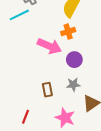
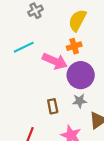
cyan line: (19, 15) -> (24, 47), moved
purple circle: (74, 60) -> (81, 75), size x1.6

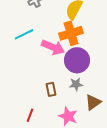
orange cross: (74, 46) -> (71, 33), size x1.6

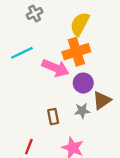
purple circle: (77, 60) -> (83, 83), size x0.7
brown triangle: (93, 102) -> (102, 100), moved

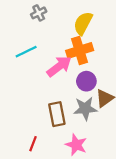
pink arrow: (55, 68) -> (59, 66), turned -60
gray star: (82, 111) -> (85, 108), size x1.5
brown rectangle: (53, 117) -> (57, 114), size x1.5

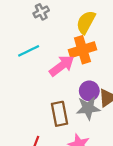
purple circle: (86, 81) -> (89, 91), moved

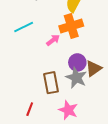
pink arrow: (62, 66) -> (53, 40), size x0.6
gray star: (88, 108) -> (76, 78), turned 30

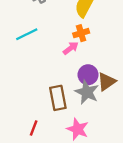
orange cross: (71, 26) -> (81, 33), size x0.6
pink arrow: (53, 40) -> (71, 48), moved

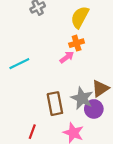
cyan line: (27, 34) -> (19, 64), moved
purple circle: (88, 75) -> (94, 109), moved

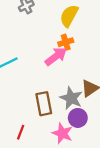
pink arrow: (67, 57) -> (56, 56), size x1.5
purple circle: (94, 109) -> (78, 118), moved

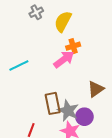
yellow semicircle: (69, 16) -> (63, 21), moved
gray star: (71, 98) -> (68, 111), moved

